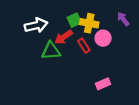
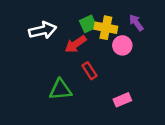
purple arrow: (123, 19) -> (136, 23), moved
red rectangle: (84, 46) -> (89, 71), moved
green triangle: (51, 51) -> (60, 90), moved

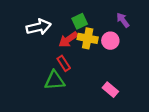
yellow cross: (106, 28) -> (88, 38), moved
red rectangle: (89, 71) -> (64, 63), moved
pink rectangle: (122, 100) -> (110, 90), turned 63

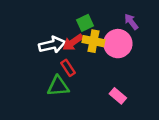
white arrow: (39, 27) -> (52, 45), moved
pink circle: (110, 41) -> (118, 44), size x1.5

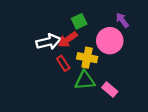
yellow cross: (93, 41) -> (87, 58), moved
green triangle: (58, 86) -> (85, 80), moved

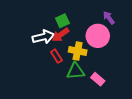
green square: (79, 21) -> (62, 21), moved

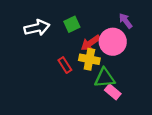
red arrow: (60, 35) -> (91, 43), moved
white arrow: (43, 37) -> (37, 28), moved
green triangle: (76, 71) -> (105, 78), moved

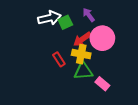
purple arrow: (126, 21) -> (89, 15), moved
white arrow: (37, 28) -> (49, 18), moved
green triangle: (105, 78) -> (83, 71), moved

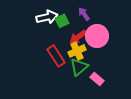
yellow cross: (81, 54) -> (77, 51), turned -36
red rectangle: (59, 59) -> (56, 56), size x1.5
green triangle: (83, 71) -> (79, 67), turned -36

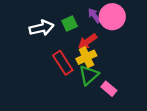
white arrow: (47, 17) -> (41, 28), moved
pink circle: (97, 36) -> (112, 17), moved

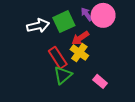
green square: (70, 23) -> (64, 22), size x1.5
yellow cross: (86, 57) -> (79, 53), turned -30
green triangle: (89, 75) -> (63, 75), moved

